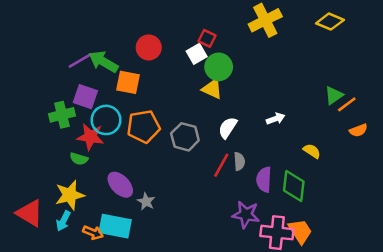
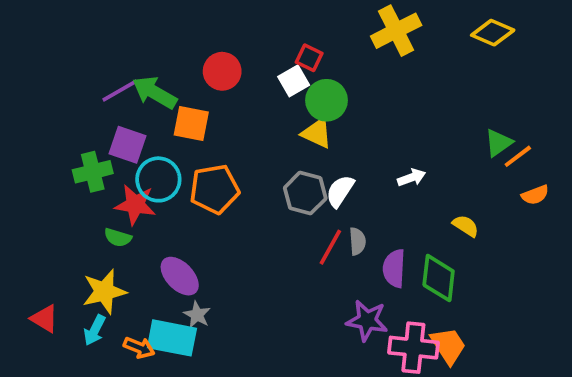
gray hexagon: (185, 137) -> (305, 193), moved
gray star: (146, 202) -> (197, 315), moved
red triangle: (30, 213) -> (44, 319), size x0.7

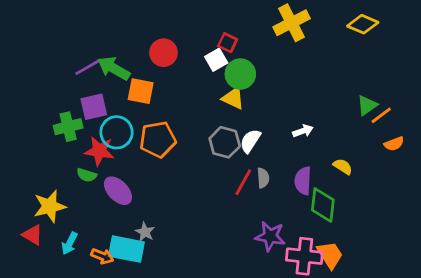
purple square: (127, 145) -> (94, 107), turned -32
purple semicircle: (394, 268) -> (303, 181), moved
purple ellipse: (180, 276) -> (118, 191), moved
yellow star: (104, 292) -> (50, 206), moved

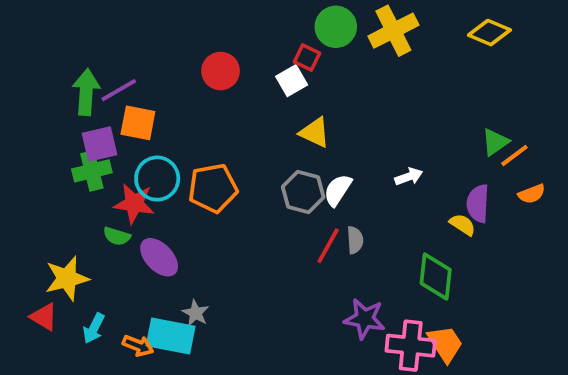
green arrow: (114, 68) -> (86, 92), moved, turned 64
green circle: (240, 74) -> (336, 27), moved
orange square: (141, 91) -> (138, 123), moved
purple square: (94, 107) -> (100, 144), moved
purple semicircle: (303, 181) -> (478, 203), moved

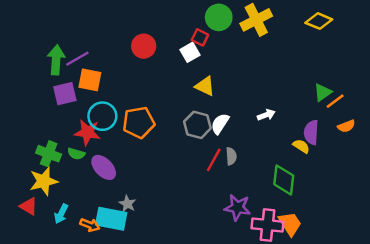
green cross: (92, 171) -> (49, 154), moved, turned 35

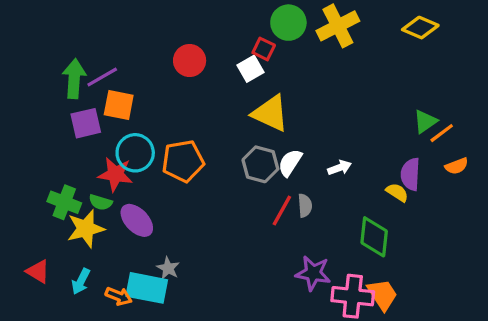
yellow triangle: (205, 86) -> (270, 113), size x1.4
white arrow: (266, 115) -> (340, 168), moved
yellow star: (44, 181) -> (86, 229), moved

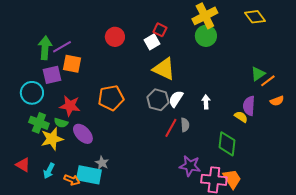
green circle: (288, 23) -> (206, 36), moved
yellow diamond: (420, 28) -> (255, 17), turned 30
cyan circle: (135, 153) -> (32, 93), moved
white arrow: (340, 168) -> (206, 102), turned -72

